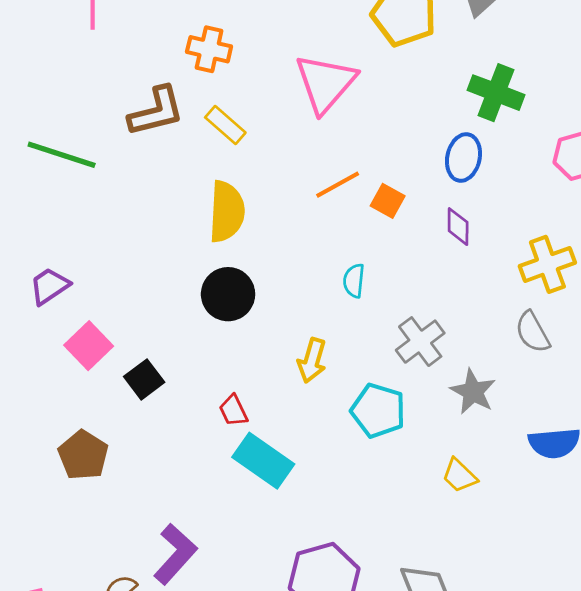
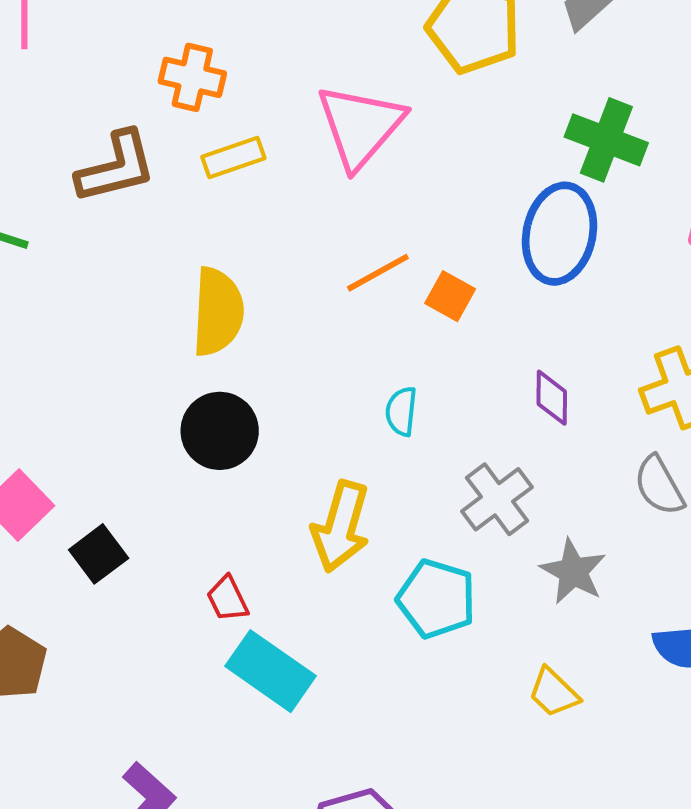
yellow rectangle: (225, 125) -> (233, 157), moved, turned -60
blue ellipse: (463, 158) -> (559, 234), size x1.4
purple diamond: (458, 227) -> (552, 398), moved
yellow arrow: (312, 360) -> (341, 527), size x1.4

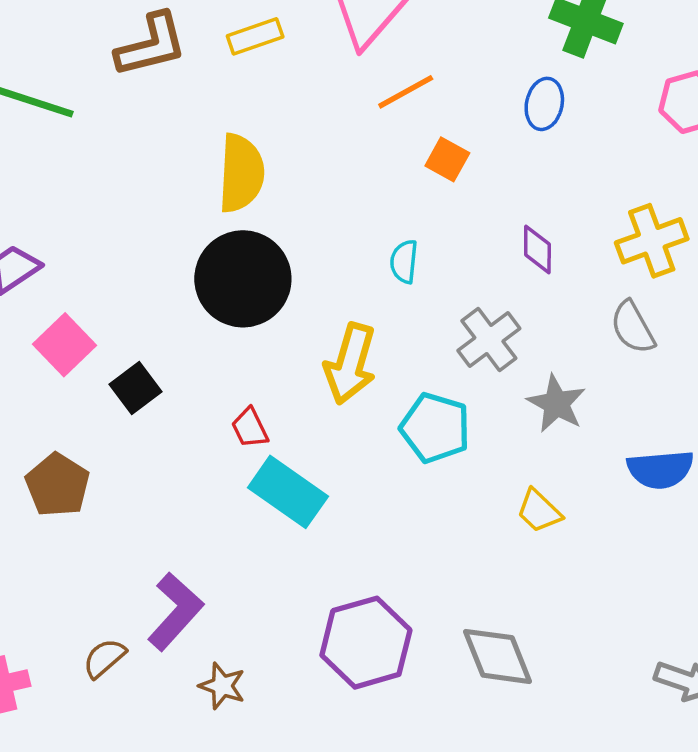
blue ellipse: (559, 234) -> (544, 104), size x0.6
orange line: (378, 273) -> (406, 92), moved
black circle: (220, 431) -> (243, 279), size x1.4

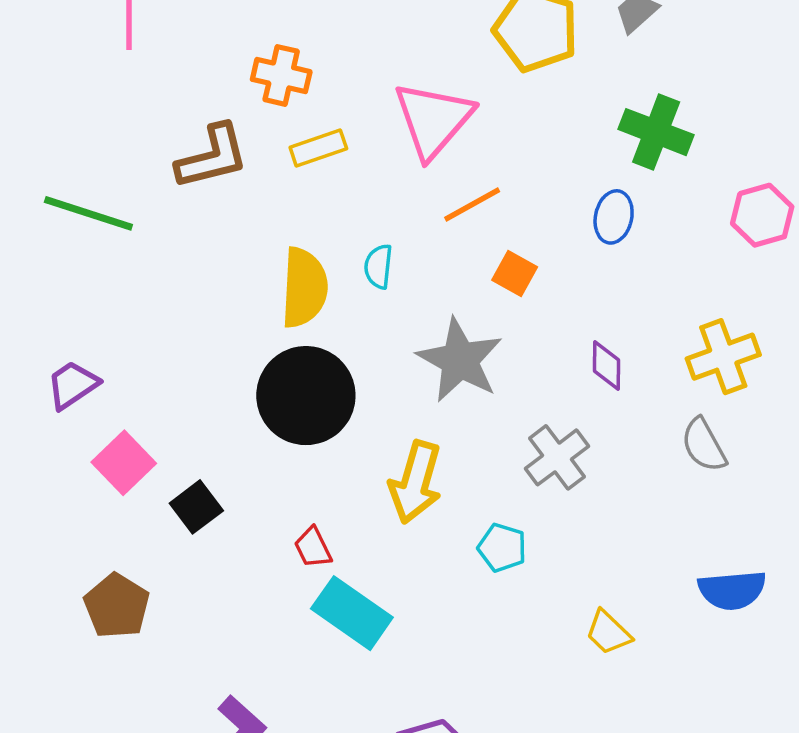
cyan semicircle: (404, 262) -> (378, 266), moved
gray star: (556, 404) -> (460, 360), moved, size x1.4
cyan pentagon: (435, 428) -> (502, 548), size x0.7

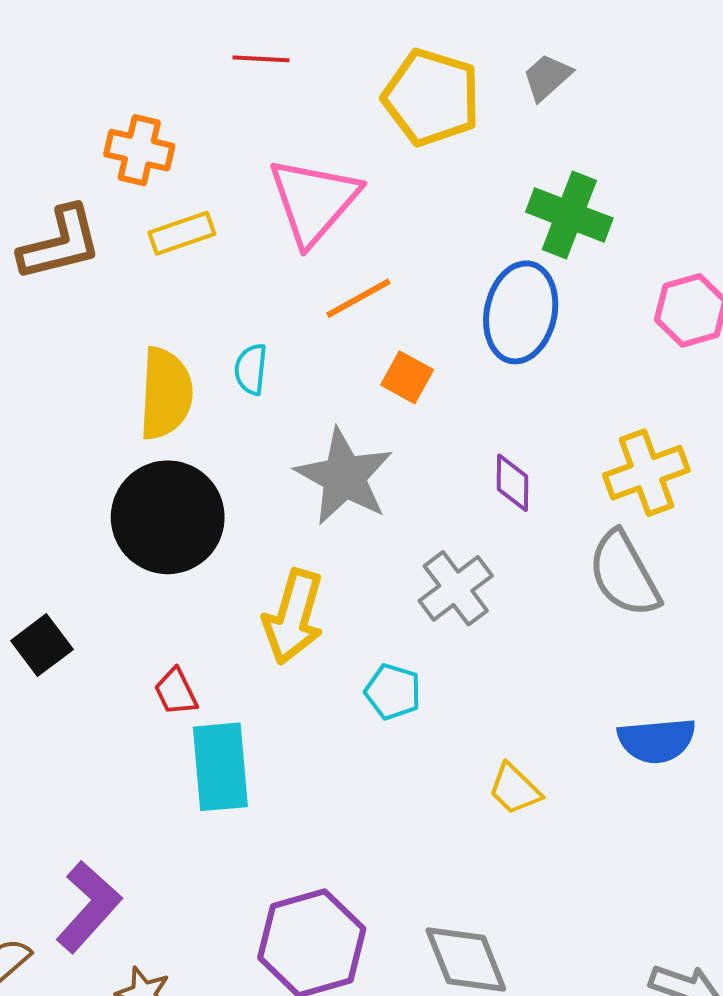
blue ellipse: (614, 217) -> (521, 312), size x1.6
gray semicircle: (704, 445) -> (624, 574), size x1.4
cyan rectangle: (352, 613) -> (220, 767), turned 50

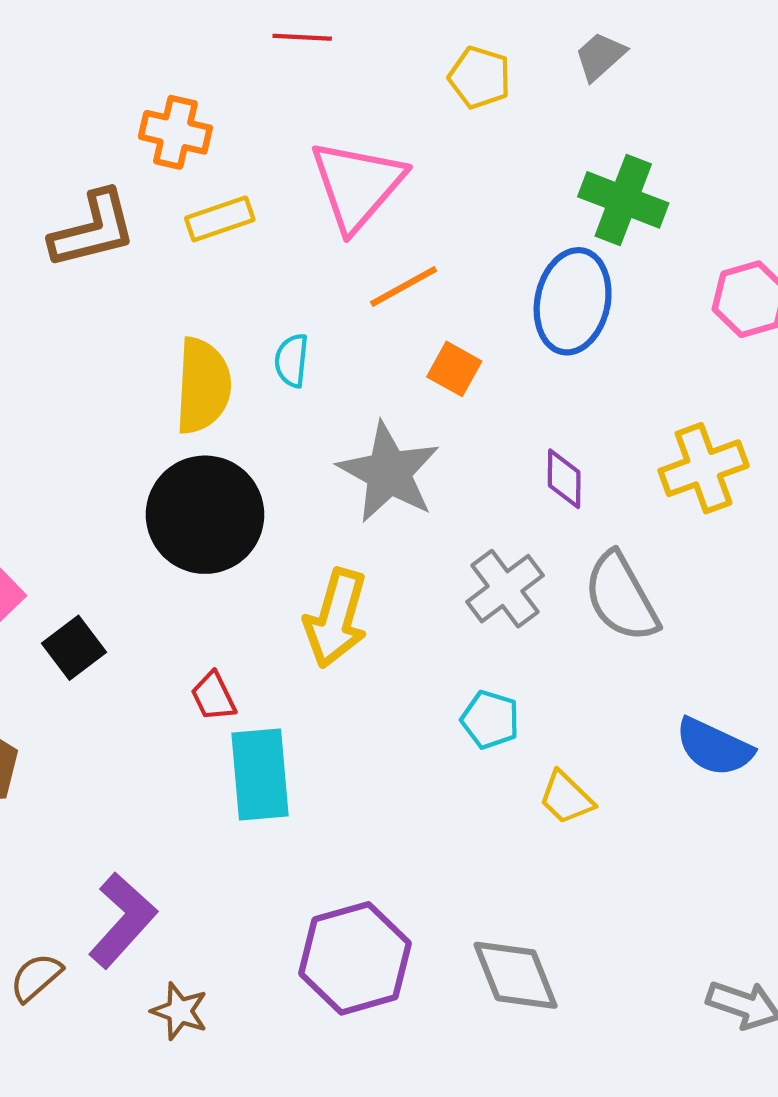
yellow pentagon: (431, 97) -> (480, 77), size x0.6
gray semicircle: (624, 574) -> (621, 597), moved
cyan pentagon: (393, 692) -> (490, 720), moved
blue semicircle: (657, 740) -> (714, 747), turned 30

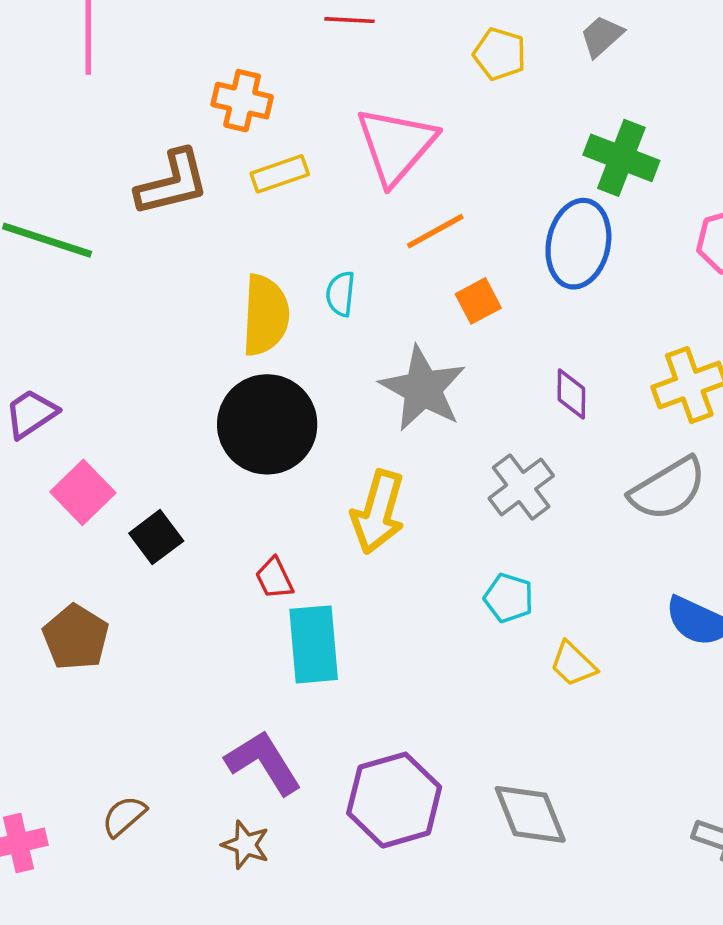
orange square: (454, 369) -> (478, 301), turned 33
gray semicircle: (621, 597) -> (668, 489), moved, turned -92
purple L-shape: (123, 920) -> (264, 762), moved, turned -74

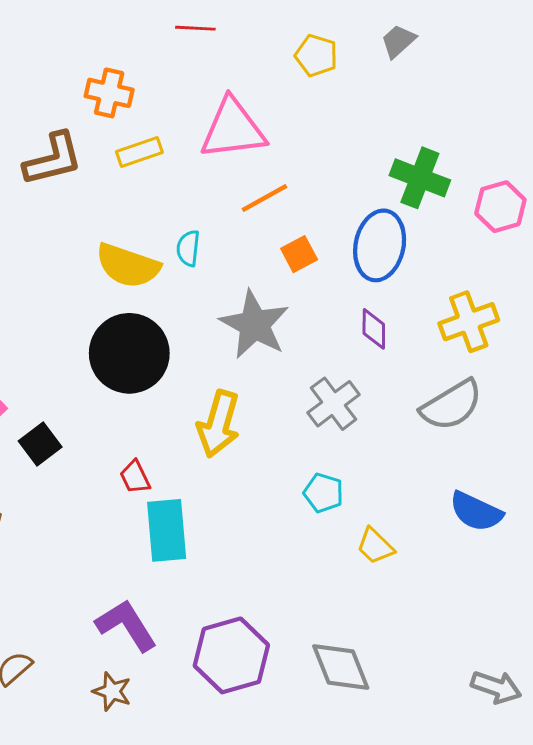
pink triangle: (396, 145) -> (233, 129), turned 42
green cross: (621, 158) -> (420, 178), moved
blue ellipse: (578, 244) -> (380, 245), moved
yellow semicircle: (265, 315) -> (128, 266), turned 106

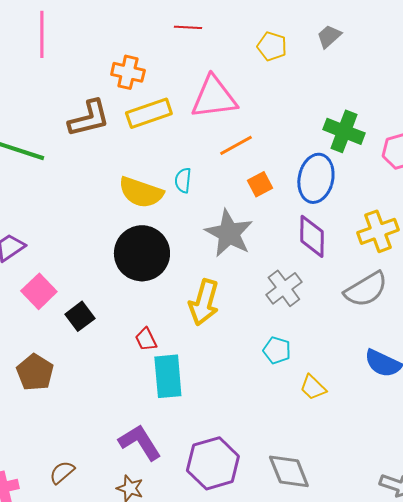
yellow rectangle: (139, 152) -> (149, 113), size x1.4
purple diamond: (374, 329) -> (312, 236), size x1.5

